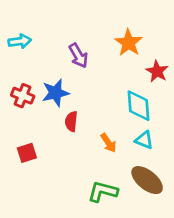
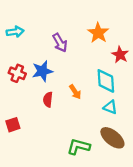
red semicircle: (71, 121) -> (48, 100), moved
orange arrow: (108, 143) -> (75, 92), moved
red square: (27, 153) -> (13, 125), moved

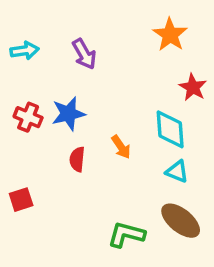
orange star: (98, 33) -> (170, 35), moved
purple arrow: (60, 43) -> (84, 54), moved

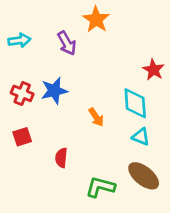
orange star: (170, 35) -> (96, 19), moved
red semicircle: (77, 159) -> (61, 158), moved
red square: (21, 200) -> (22, 137), moved

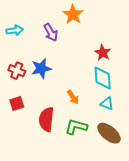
red star: (153, 70) -> (103, 53), moved
orange arrow: (96, 117) -> (73, 97), moved
red semicircle: (61, 158) -> (46, 119), size x1.6
green L-shape: (100, 187) -> (76, 127), moved

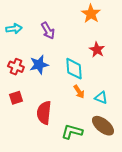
orange star: (73, 14) -> (91, 14), moved
cyan diamond: (103, 78) -> (74, 69), moved
orange arrow: (73, 97) -> (79, 92), moved
green L-shape: (76, 127) -> (72, 132), moved

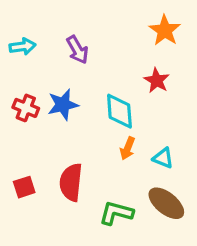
orange star: (91, 14) -> (165, 30), moved
orange arrow: (79, 92) -> (128, 148), turned 56
red square: (16, 98) -> (24, 187), moved

